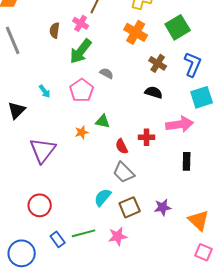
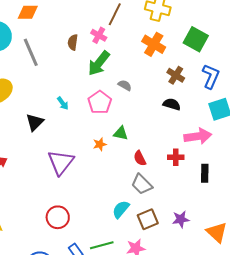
green square: (178, 27) -> (196, 39), turned -30
red cross: (147, 137) -> (176, 157), moved

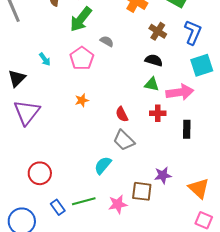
green triangle: (121, 133) -> (152, 84), moved
purple triangle: (61, 162) -> (27, 112), moved
brown square: (148, 219) -> (142, 191), moved, turned 30

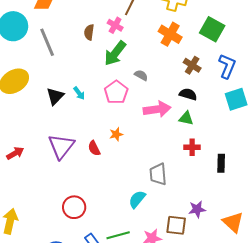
black triangle: (17, 78) -> (55, 96), moved
pink arrow: (180, 92) -> (157, 109), moved
red semicircle: (122, 114) -> (94, 148), moved
gray trapezoid: (124, 140) -> (158, 174), turned 40

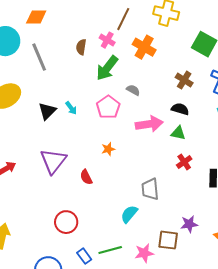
orange cross: (170, 34) -> (144, 47), moved
red cross: (192, 147) -> (184, 162), turned -35
red semicircle: (94, 148) -> (86, 177), moved

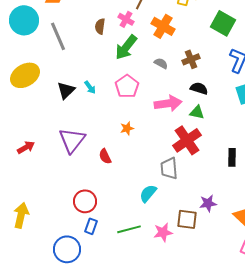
brown cross: (184, 80) -> (191, 59), moved, turned 36
gray semicircle: (133, 90) -> (161, 63), moved
red cross: (184, 162) -> (187, 140), moved, size x1.8
blue rectangle: (84, 256) -> (91, 226), moved, turned 56

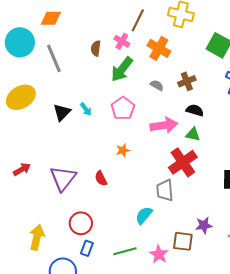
purple triangle: (72, 140) -> (63, 178), moved
yellow arrow: (21, 215) -> (37, 237), moved
pink star: (163, 232) -> (159, 254), turned -30

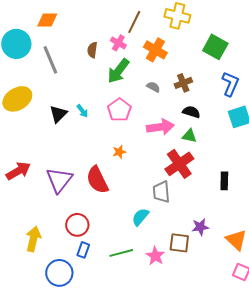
red arrow: (22, 169) -> (18, 171), size x1.4
red semicircle: (101, 178) -> (97, 180), size x1.8

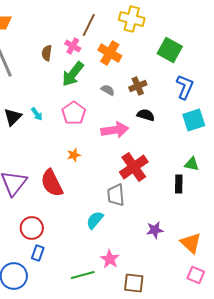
green triangle: (189, 136) -> (192, 164), moved
brown square: (179, 243) -> (134, 283), moved
green line: (121, 253) -> (83, 275), moved

